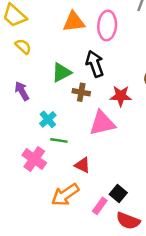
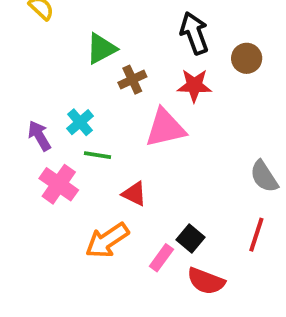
black arrow: (95, 64) -> (194, 33), moved
purple arrow: (22, 91) -> (39, 136), moved
brown cross: (81, 92) -> (132, 80), turned -35

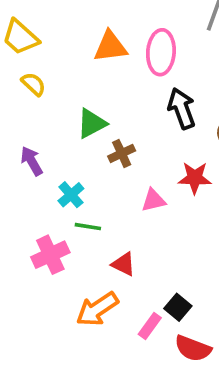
red star: (194, 85) -> (195, 178), moved
pink triangle: (165, 128) -> (153, 200), size x0.6
purple arrow: (39, 136) -> (32, 161), moved
pink cross: (59, 184) -> (50, 255), turned 30

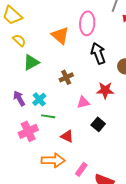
orange triangle: (110, 47) -> (60, 35), moved, turned 48
green triangle: (92, 123) -> (31, 62), moved
purple arrow: (32, 161) -> (19, 98), moved
black square: (178, 307) -> (98, 124), moved
orange arrow: (97, 309) -> (53, 160), turned -145

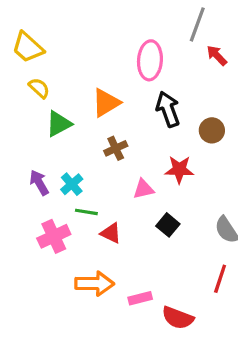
orange triangle: (60, 35) -> (106, 103), moved, turned 48
red triangle: (67, 136) -> (111, 233), moved
pink rectangle: (81, 169) -> (140, 298), turned 40

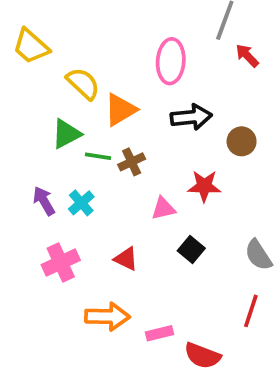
yellow semicircle: (39, 88) -> (83, 84), moved, size x1.4
black arrow: (168, 109) -> (191, 117), turned 104
green line: (86, 212) -> (98, 156), moved

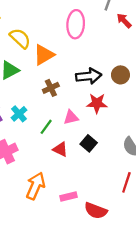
black arrow: (191, 117) -> (89, 76), moved
green line: (98, 156) -> (46, 127), moved, turned -63
red triangle: (126, 259) -> (60, 149), moved
orange arrow: (107, 317) -> (36, 186), turned -68

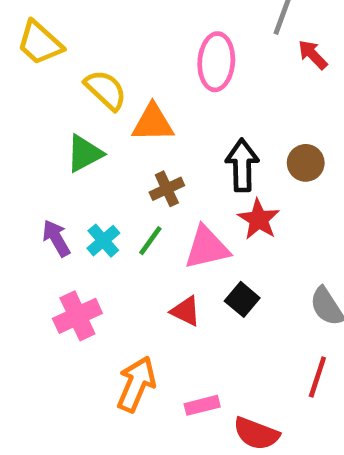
orange triangle: (44, 55) -> (153, 123), turned 30
black arrow: (89, 76) -> (242, 165), turned -85
red star: (97, 103) -> (259, 219), turned 30
pink triangle: (71, 117) -> (207, 248), size x1.5
green line: (46, 127) -> (150, 241), moved

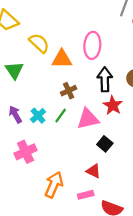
pink ellipse: (216, 62) -> (92, 45), moved
green triangle: (84, 153) -> (14, 70), moved, turned -36
red triangle: (186, 311) -> (93, 171), moved

